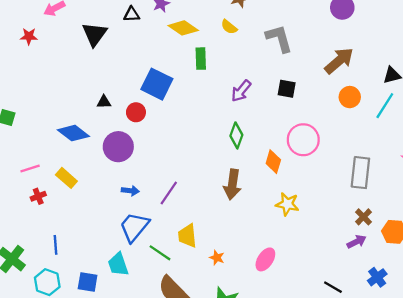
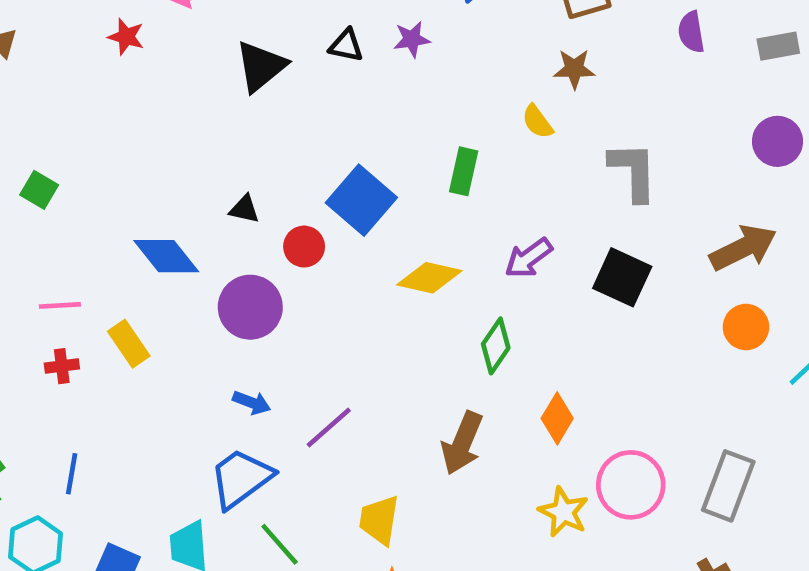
yellow diamond: (183, 28) -> (429, 278), moved, turned -36
black square: (287, 89) -> (622, 277), size x1.4
pink circle: (303, 140) -> (631, 485), moved
yellow trapezoid: (187, 236) -> (379, 520), moved

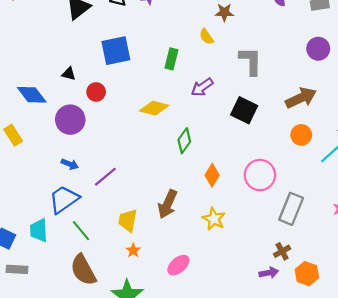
blue square: (361, 200) -> (116, 51), moved, turned 36
purple arrow: (529, 258) -> (202, 87), moved
brown arrow: (462, 443) -> (168, 204), moved
pink circle: (631, 485) -> (260, 175), moved

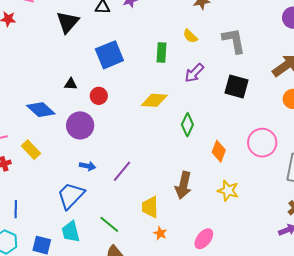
yellow semicircle: (206, 37) -> (190, 36), moved
blue trapezoid: (64, 199) -> (71, 195), moved

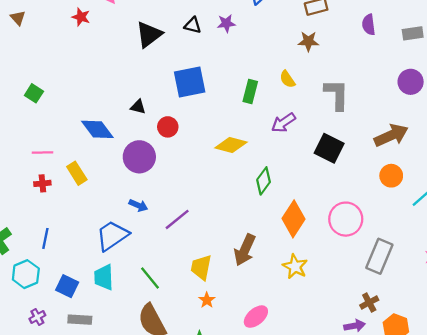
orange diamond: (219, 151) -> (294, 219), size x1.4

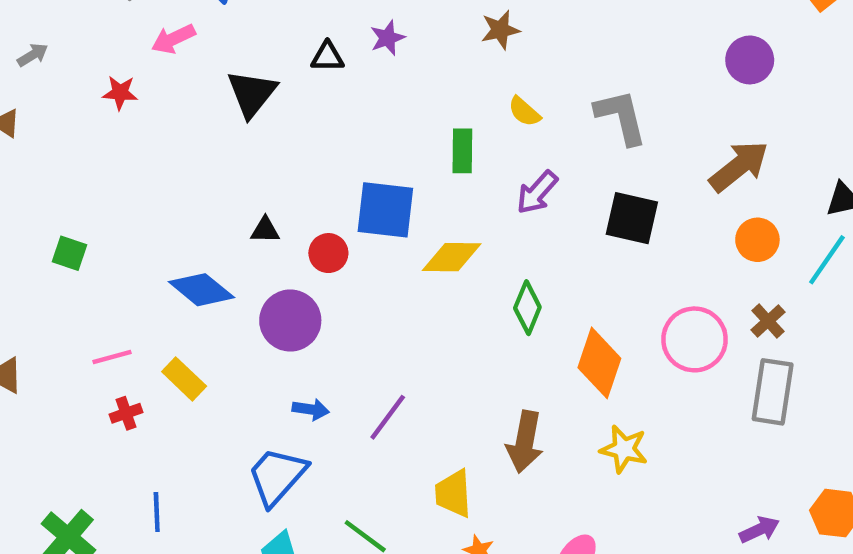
brown star: (308, 41) -> (500, 30), moved
blue square: (190, 82) -> (385, 210), moved, turned 32
brown cross: (369, 303) -> (768, 321), moved

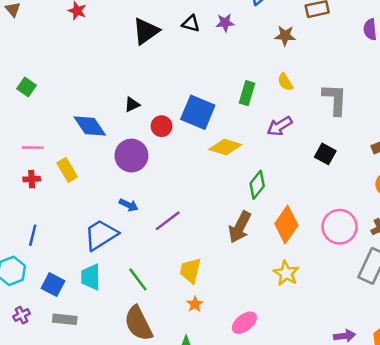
black square: (632, 218) -> (325, 154), size x0.7
black triangle: (265, 230) -> (132, 105), turned -42
brown arrow: (525, 442) -> (240, 227), moved

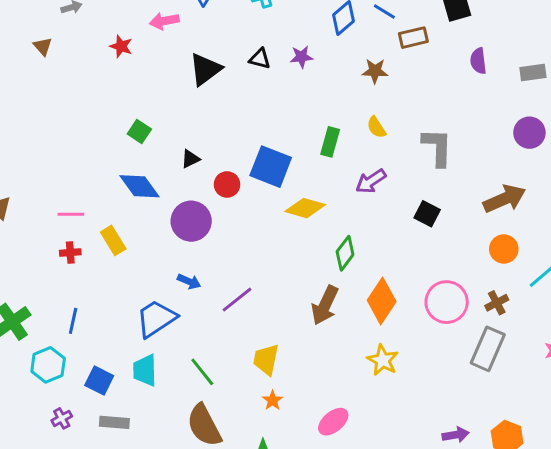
green square: (26, 87) -> (139, 132), moved

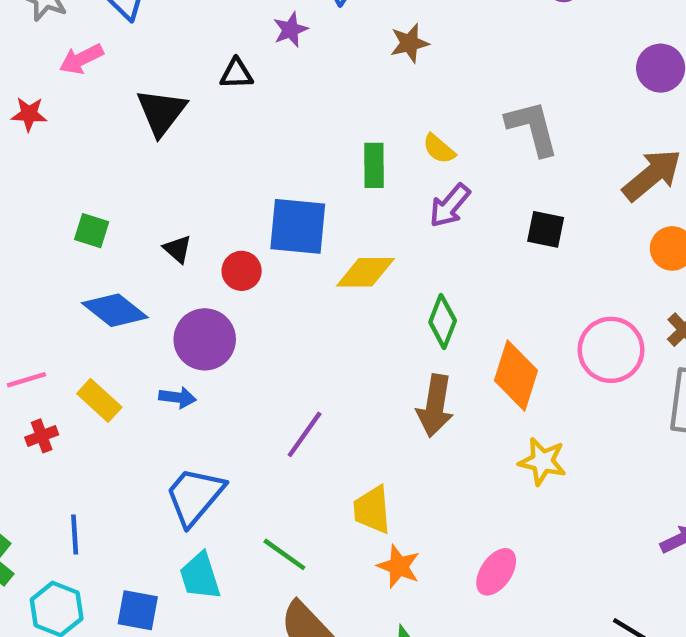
purple star: (301, 57) -> (291, 30), moved
yellow semicircle: (376, 127) -> (439, 149), moved
black triangle: (190, 159) -> (178, 249), turned -36
blue arrow: (189, 281) -> (178, 397), moved
orange star: (272, 400) -> (399, 566), size x1.4

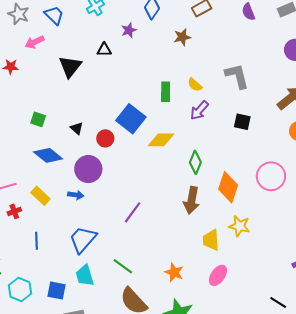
blue square: (298, 226) -> (131, 119), turned 32
yellow trapezoid: (372, 510) -> (211, 240), moved
blue line: (75, 534) -> (37, 241), moved

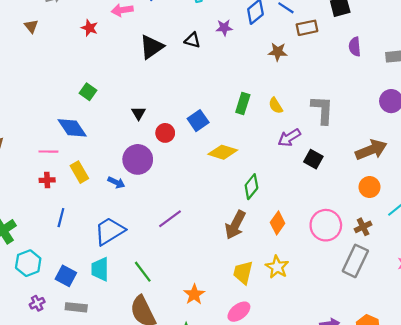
purple arrow: (199, 110) -> (289, 138), moved
green square: (38, 119) -> (88, 92), moved
blue square: (131, 119) -> (198, 121), size x0.7
blue diamond: (48, 155) -> (72, 128), moved
orange diamond: (228, 187) -> (278, 223), size x0.7

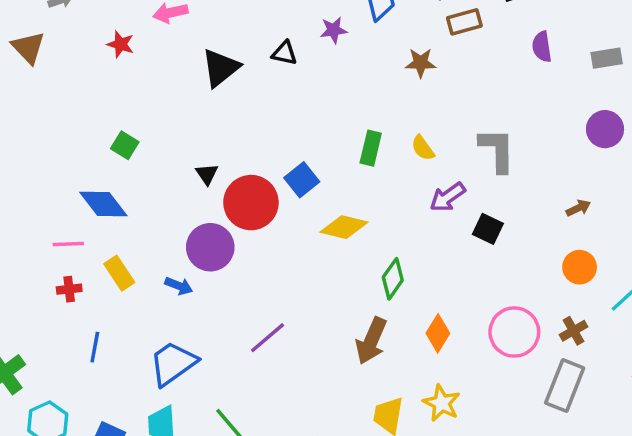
brown triangle: (31, 26) -> (28, 48), size x1.5
red circle: (165, 133) -> (251, 203), size x1.8
brown arrow: (371, 150) -> (578, 208), size x0.5

